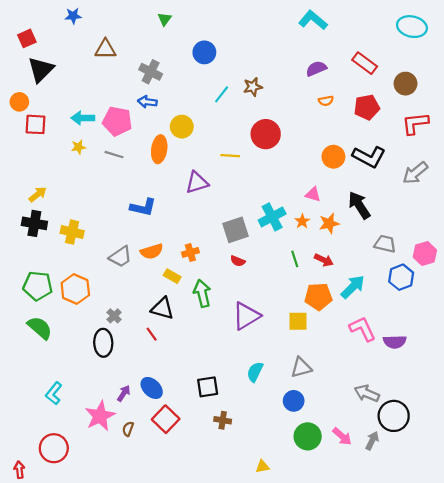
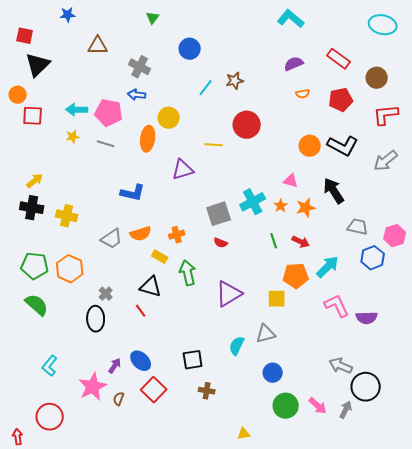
red square: (27, 38) -> (25, 36), turned 36
gray triangle: (301, 368) -> (266, 334), moved

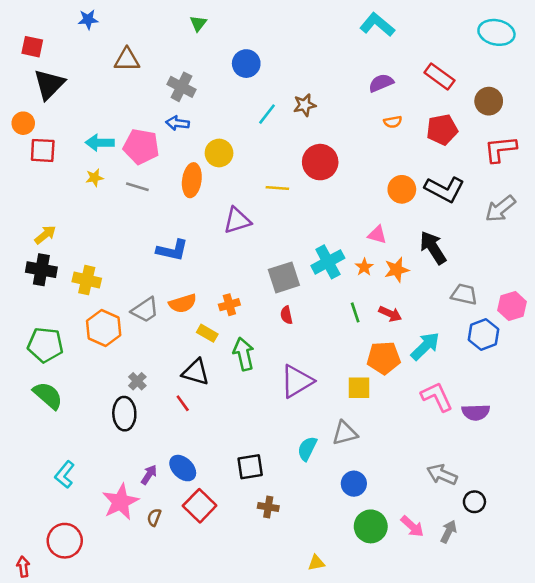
red semicircle: (221, 243) -> (286, 315), turned 56
orange hexagon: (70, 269) -> (104, 328), moved
black circle: (366, 387) -> (474, 502), size x0.6

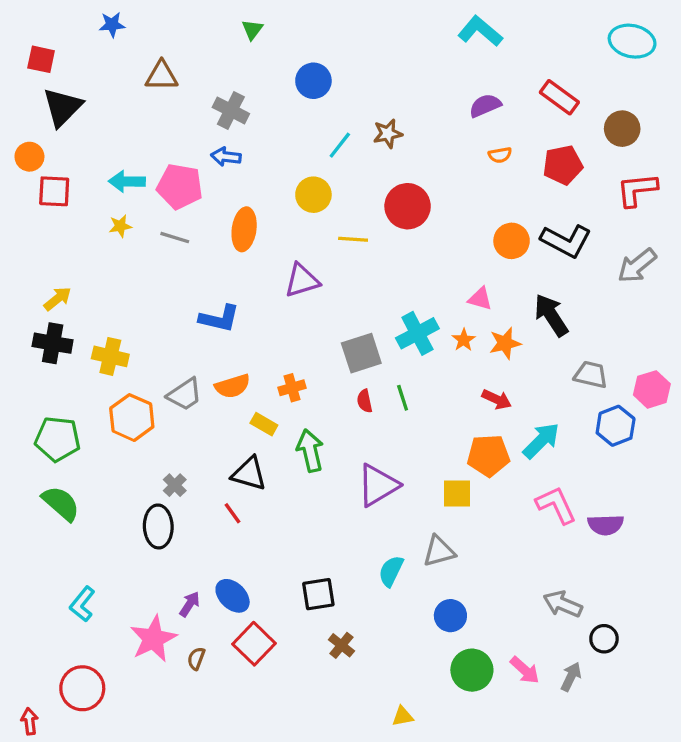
yellow circle: (219, 153) -> (313, 195), moved
green line: (355, 312) -> (403, 398), moved
brown cross: (268, 507) -> (341, 645), turned 30

